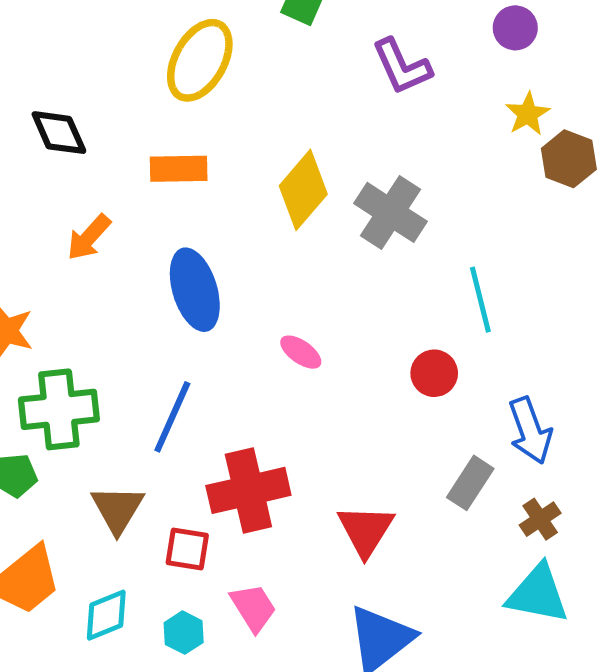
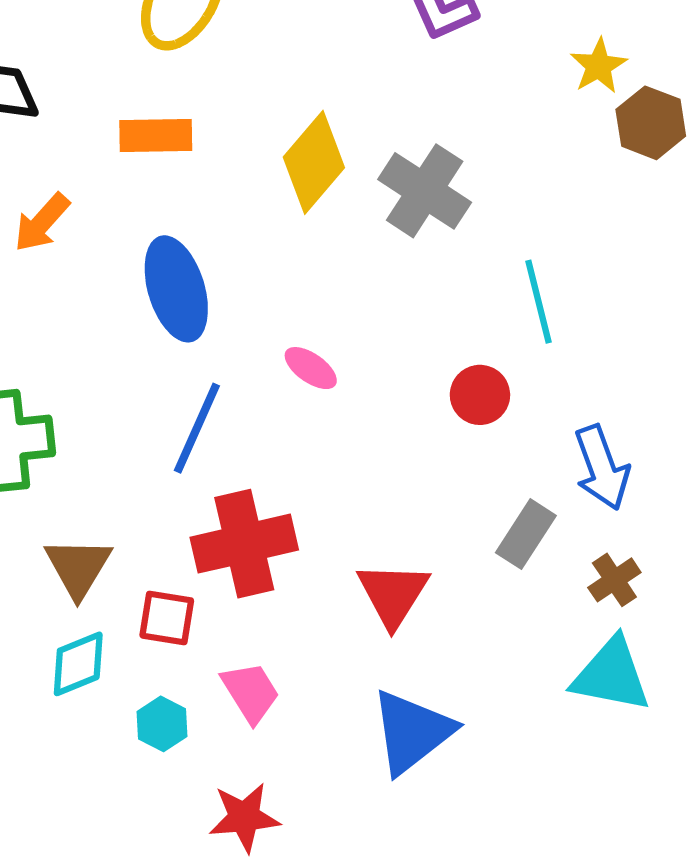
blue line: (172, 417) -> (197, 428), moved
cyan diamond: (106, 615) -> (78, 664), moved

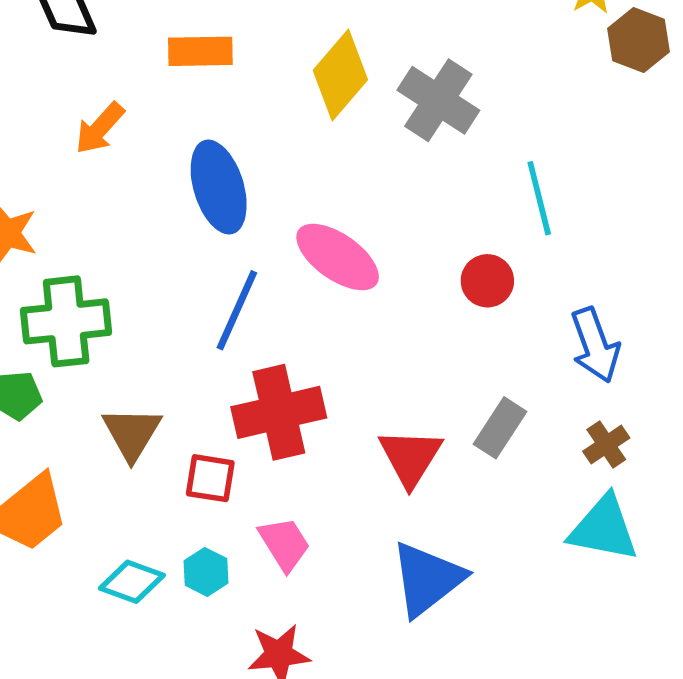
pink ellipse: (311, 368) -> (338, 257), size x1.8
gray rectangle: (526, 534) -> (500, 428), moved
cyan diamond: (78, 664) -> (132, 582), moved, turned 42

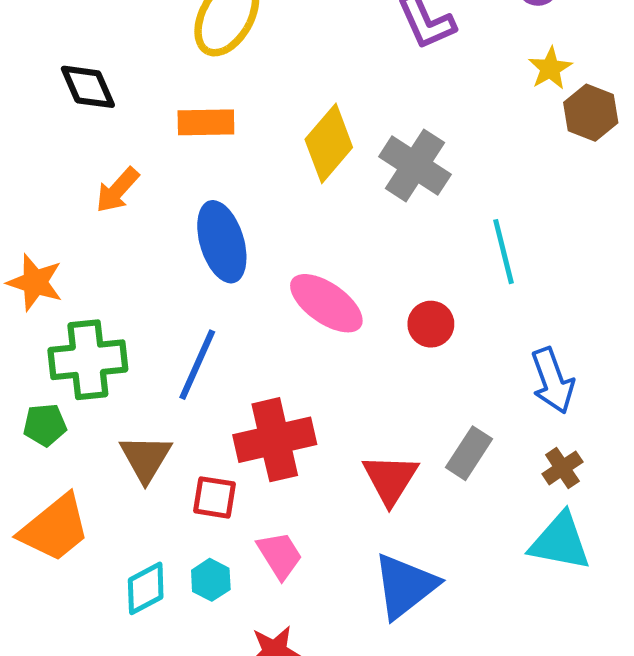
red circle: (487, 281) -> (431, 324), moved
blue line: (237, 310) -> (197, 365), moved
cyan diamond: (132, 582) -> (146, 588), turned -48

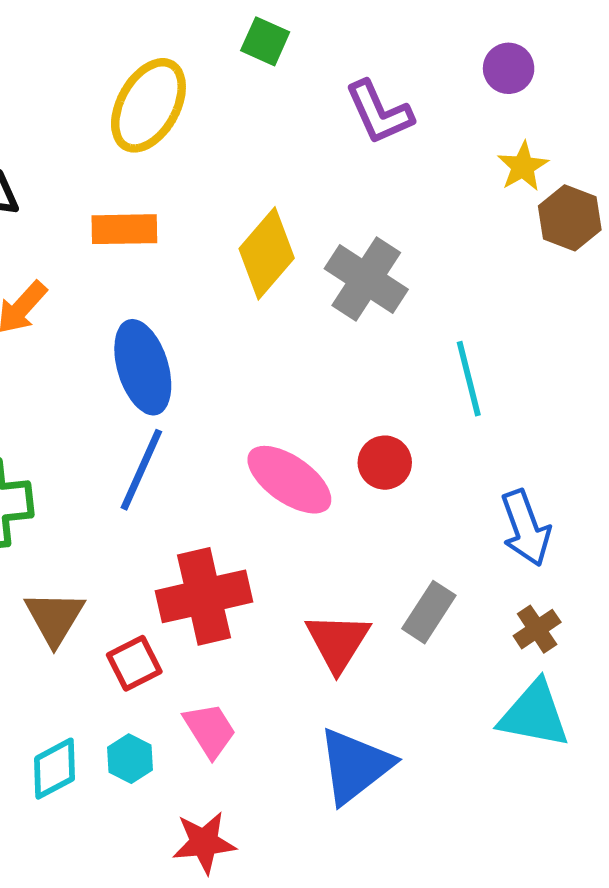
pink ellipse: (326, 303) -> (289, 480), moved
blue line: (197, 365) -> (141, 470), moved
red square: (214, 497) -> (134, 663), turned -36

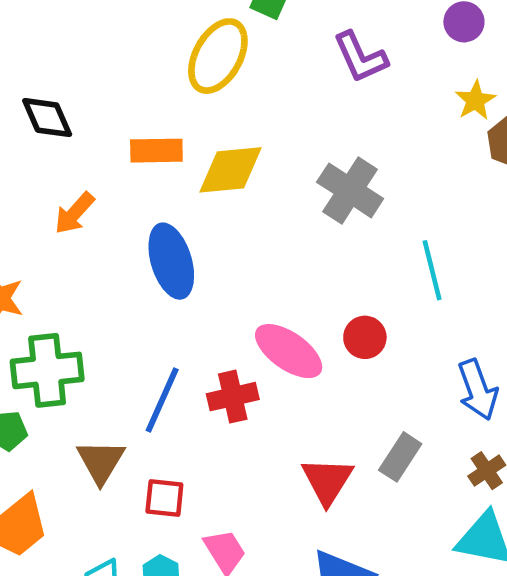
yellow ellipse: (148, 105) -> (218, 56), moved
yellow diamond: (267, 253) -> (230, 170), moved, turned 44
blue line: (141, 470) -> (162, 400), moved
red cross: (204, 596) -> (233, 397), moved, size x0.7
red square: (134, 663) -> (164, 498), turned 33

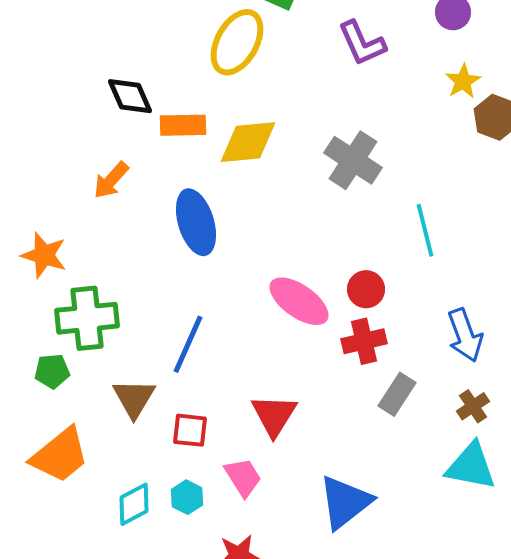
black diamond: (47, 118) -> (130, 96), moved
red cross: (233, 397) -> (364, 341), moved
red triangle: (327, 481) -> (274, 415), moved

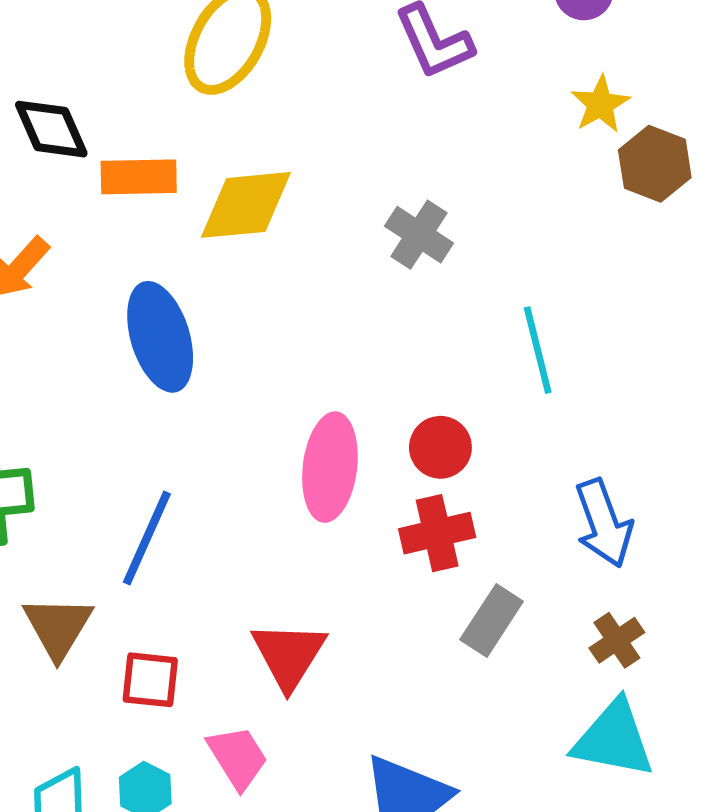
gray cross: (353, 160) -> (419, 235), size x0.7
pink ellipse: (299, 301) -> (330, 467), turned 62

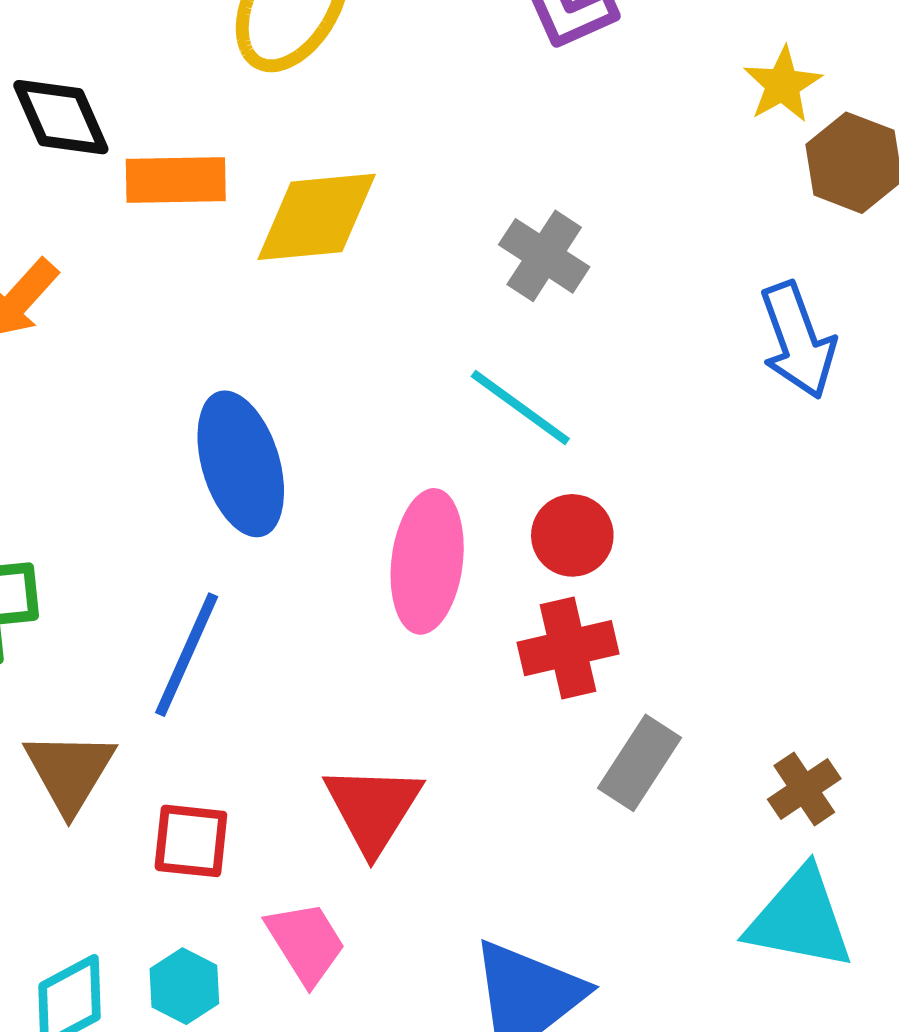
blue ellipse: (160, 337) -> (241, 464), moved
cyan line: (538, 350) -> (520, 408), moved, turned -40
blue arrow: (604, 523) -> (798, 340), moved

